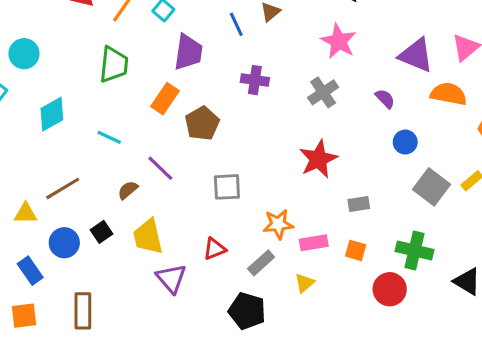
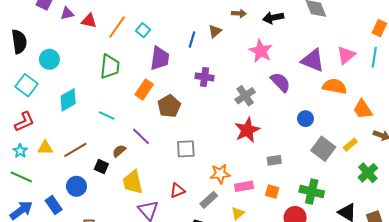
blue line: (236, 24) -> (192, 40), turned 42
gray cross: (323, 92) -> (245, 96), moved
purple semicircle: (385, 99) -> (280, 82), moved, size x1.5
yellow triangle: (26, 213) -> (45, 148), moved
black square: (101, 232) -> (101, 167), moved, turned -32

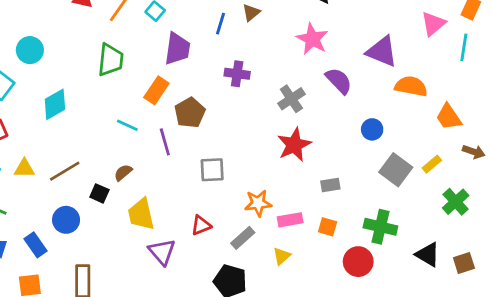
pink triangle: (346, 55) -> (433, 24), moved
cyan line: (107, 116) -> (127, 125), moved
purple line: (141, 136) -> (165, 142), moved, turned 30

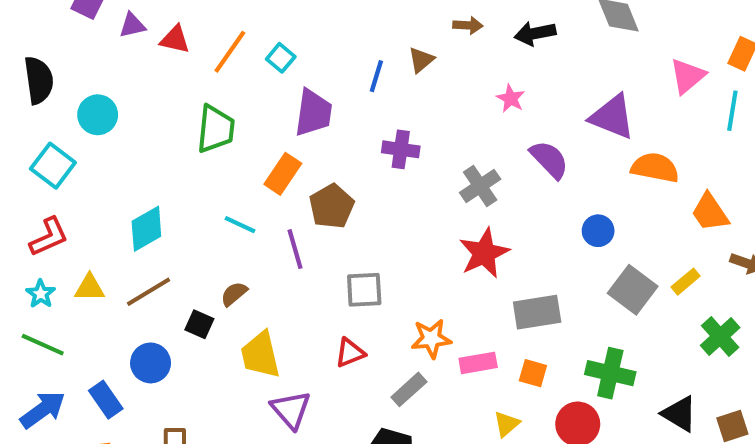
pink star: (312, 39) -> (511, 98), size x0.6
cyan diamond: (55, 104) -> (146, 229), moved
gray rectangle: (330, 185) -> (537, 312), size x1.6
red triangle: (201, 225) -> (350, 353), moved
yellow triangle: (282, 256) -> (507, 424), moved

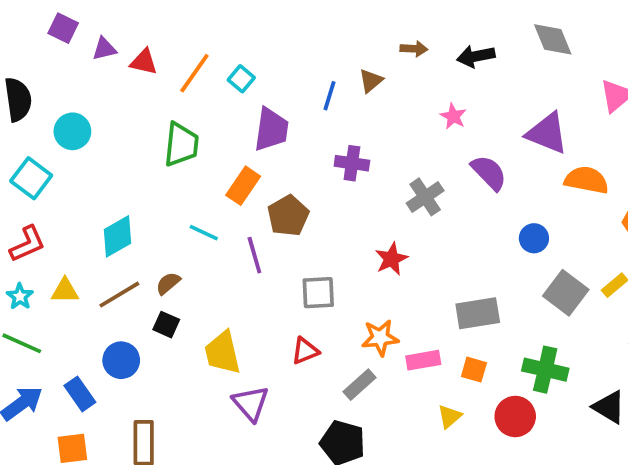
red star: (484, 253) -> (391, 259), moved, size x0.7
brown semicircle: (234, 294) -> (168, 283), moved

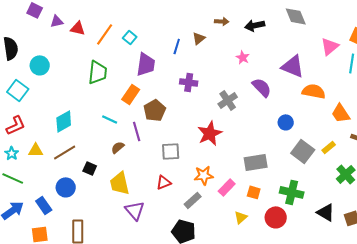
red star: (391, 259) -> (210, 133), size x1.4
brown semicircle: (168, 283) -> (118, 147), moved
pink rectangle: (423, 360) -> (227, 187), turned -36

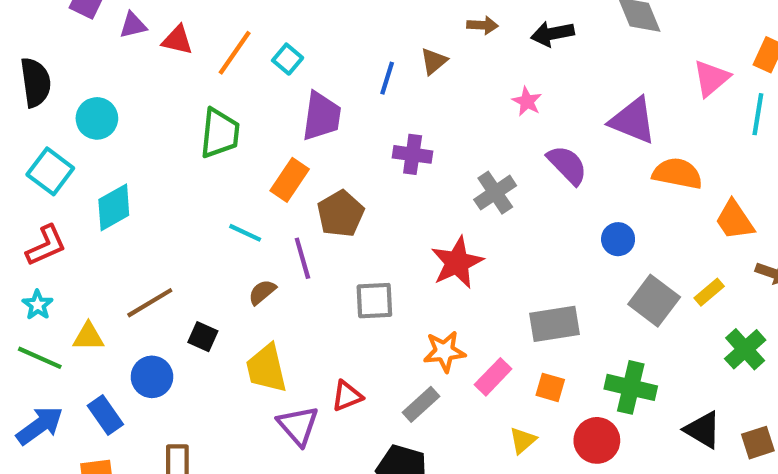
cyan diamond: (64, 121) -> (114, 207), moved
yellow triangle: (36, 150) -> (88, 337), moved
red triangle: (164, 182) -> (347, 396), moved

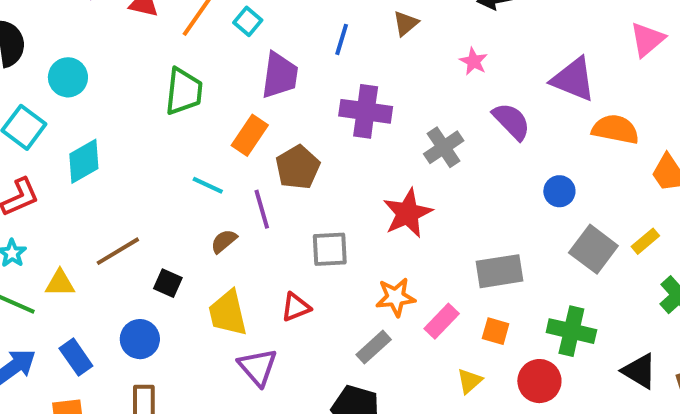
brown triangle: (434, 61) -> (406, 23), moved
purple cross: (413, 154) -> (366, 111), size x1.4
blue circle: (152, 377) -> (140, 339), moved
red triangle: (347, 396) -> (296, 307), moved

